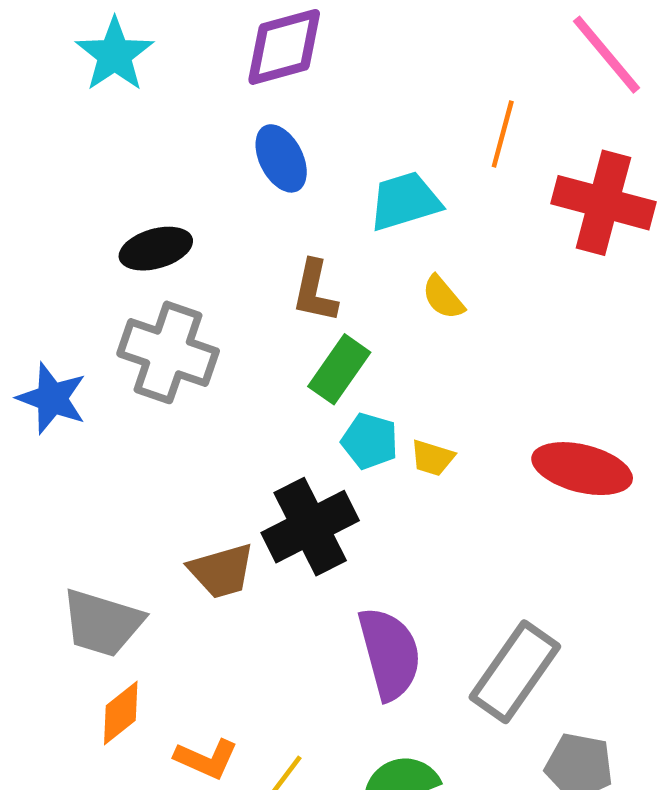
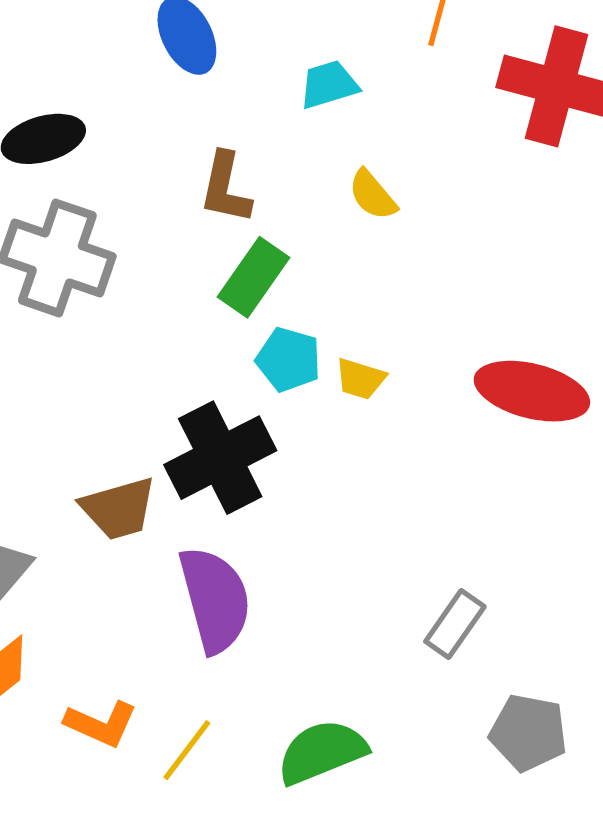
cyan trapezoid: (405, 201) -> (329, 85), size x0.7
purple semicircle: (390, 653) -> (215, 600), moved
gray rectangle: (515, 672) -> (455, 624), size x0.6

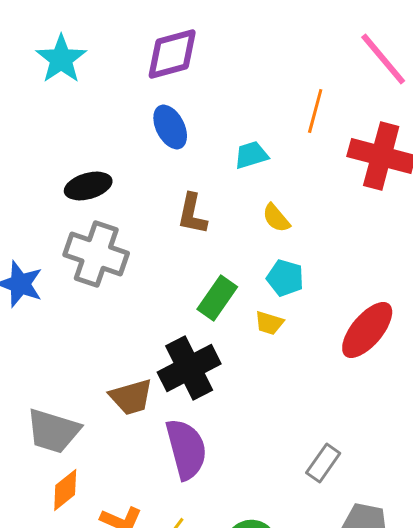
green rectangle: (253, 277) -> (217, 298), moved
cyan pentagon: (289, 360) -> (285, 278), moved
red ellipse: (532, 391) -> (367, 330), turned -64

